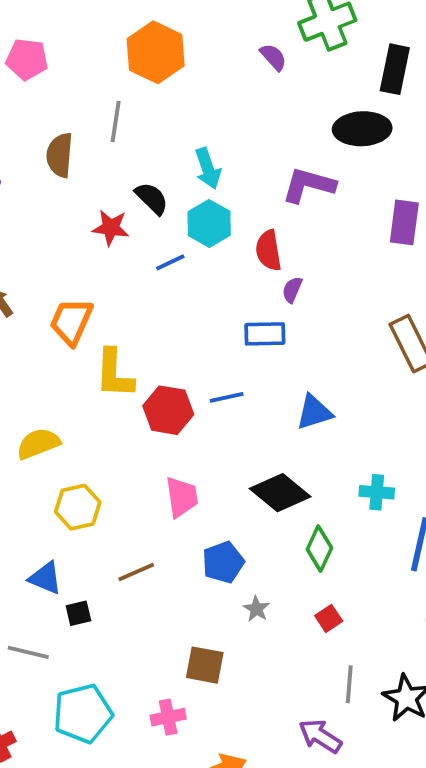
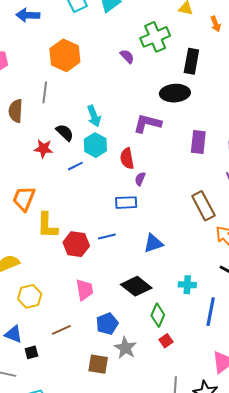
gray star: (256, 609) -> (125, 348), size x1.6
red square: (329, 618) -> (166, 341), moved
brown square: (205, 665) -> (98, 364), moved

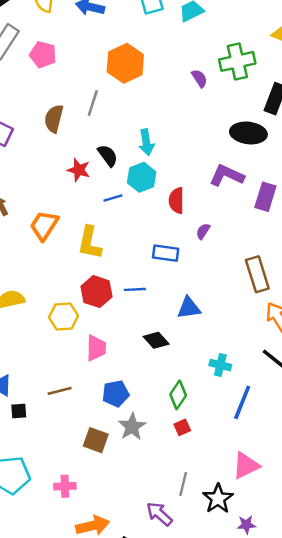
purple L-shape: (147, 123) -> (227, 175), moved
purple semicircle: (140, 179) -> (203, 231), moved
yellow L-shape: (47, 225) -> (90, 243), moved
black diamond: (136, 286) -> (156, 340), moved, size x0.7
yellow hexagon: (30, 296) -> (64, 317), moved

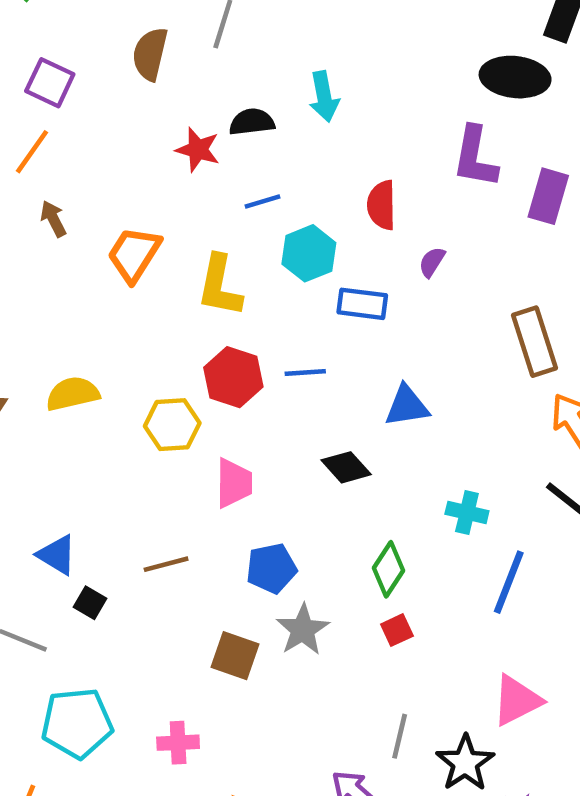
black semicircle: (108, 155) -> (252, 122), turned -60
purple L-shape: (227, 175) -> (475, 157), turned -104
cyan hexagon: (142, 177) -> (309, 253), moved
black square: (19, 411) -> (90, 603), turned 35

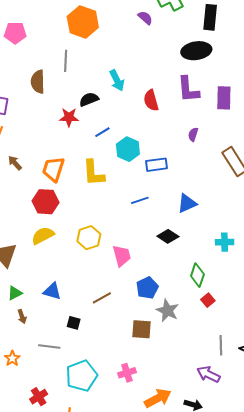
red semicircle: (382, 205) -> (151, 100), moved
purple semicircle: (432, 262) -> (193, 134), moved
red hexagon: (233, 377) -> (45, 202), moved
blue triangle: (57, 555) -> (52, 291), moved

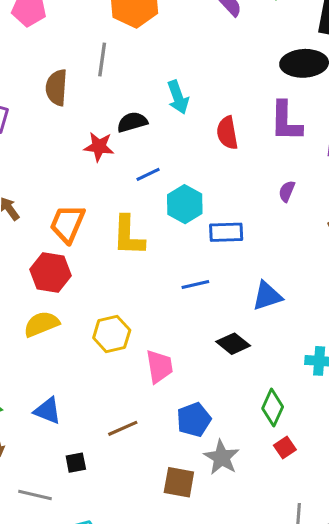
black square: (74, 323) -> (76, 463), turned -32

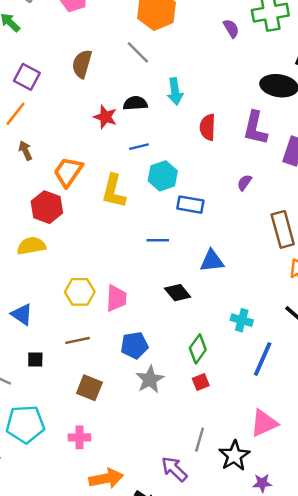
gray line: (102, 60) -> (138, 52), moved, turned -65
yellow hexagon: (112, 334) -> (80, 292), moved
brown square: (179, 482) -> (89, 388), moved

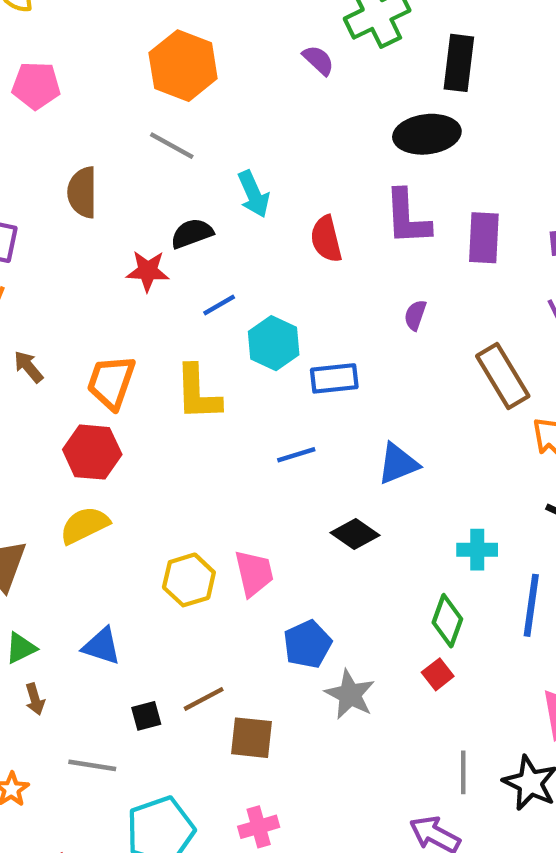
brown line: (78, 340) -> (204, 699), moved
green diamond: (198, 349) -> (447, 621), moved

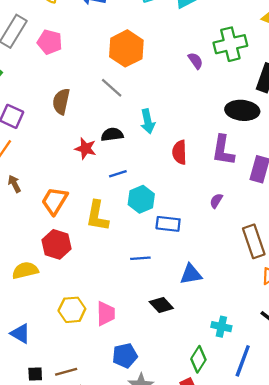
red hexagon: (92, 452) -> (57, 244), moved

